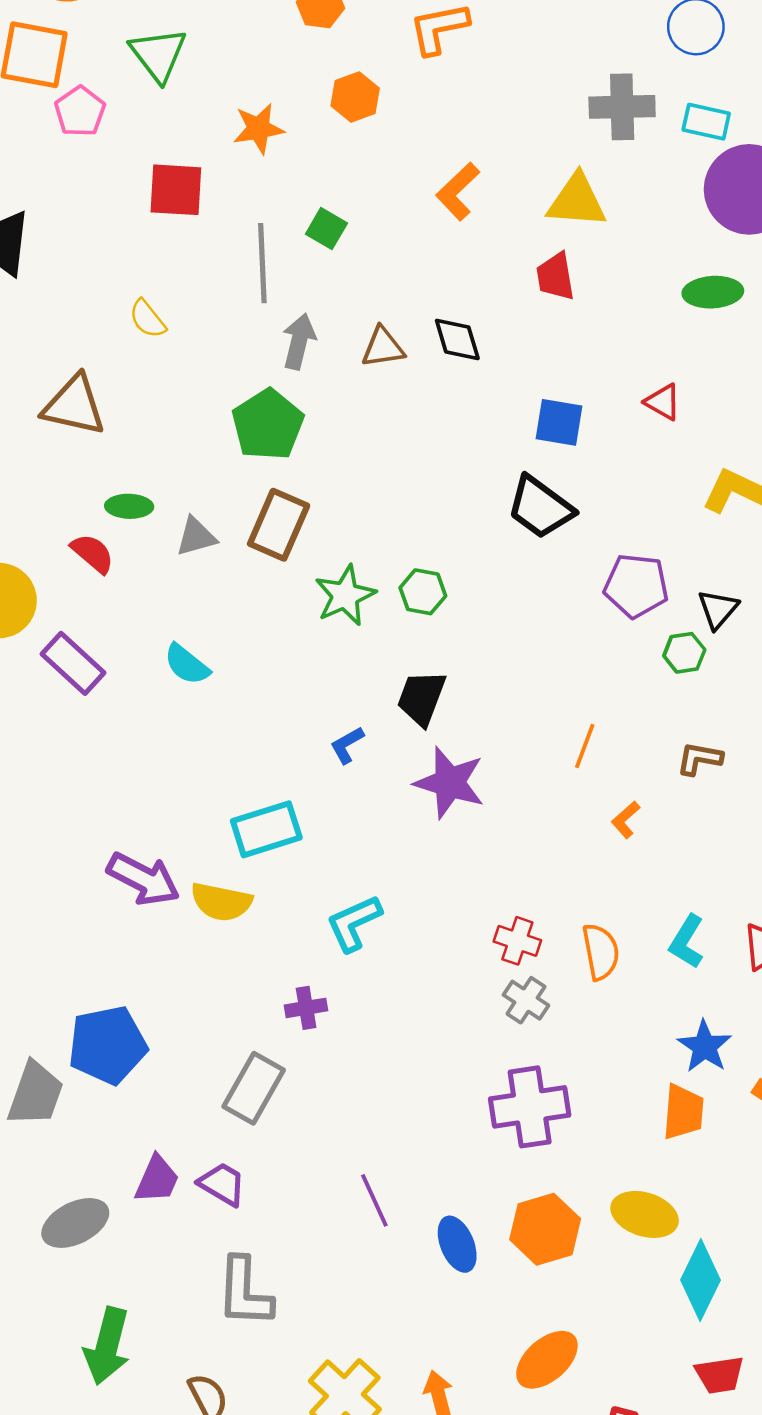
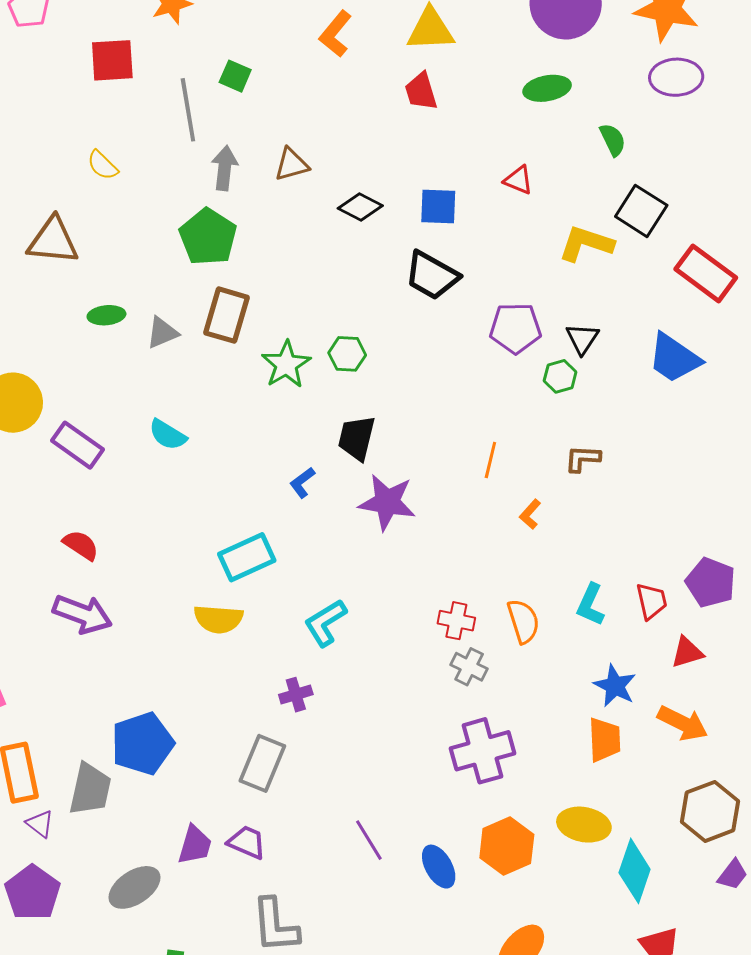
black diamond: (457, 339) -> (360, 207), moved, turned -39
red semicircle: (93, 553) -> (81, 545), moved
purple arrow: (143, 879) -> (82, 614), moved

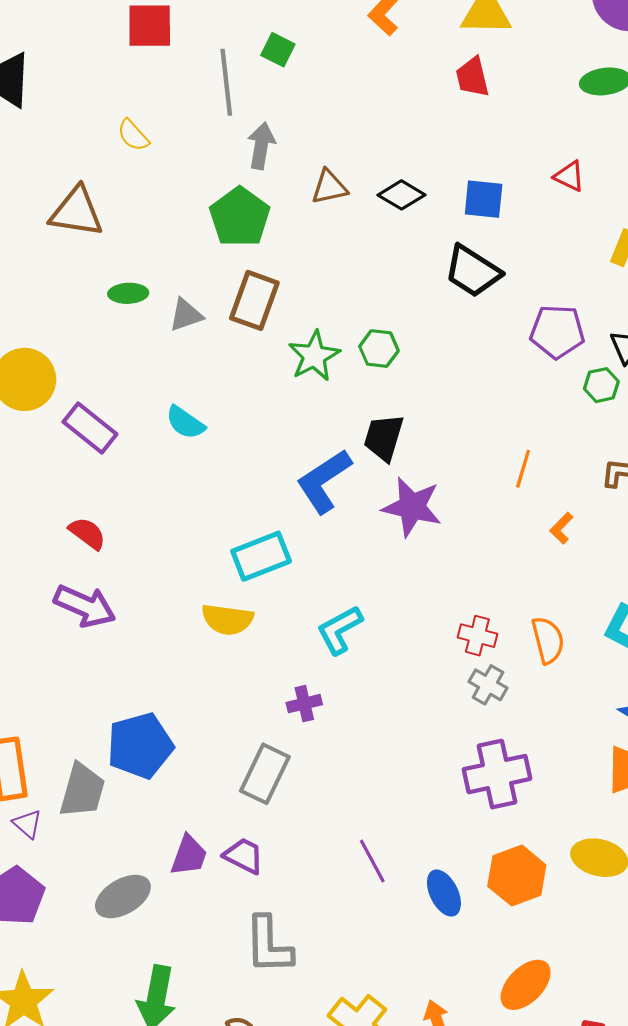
brown triangle: (292, 165) -> (329, 187), moved
blue L-shape: (302, 483) -> (324, 481), size x2.0

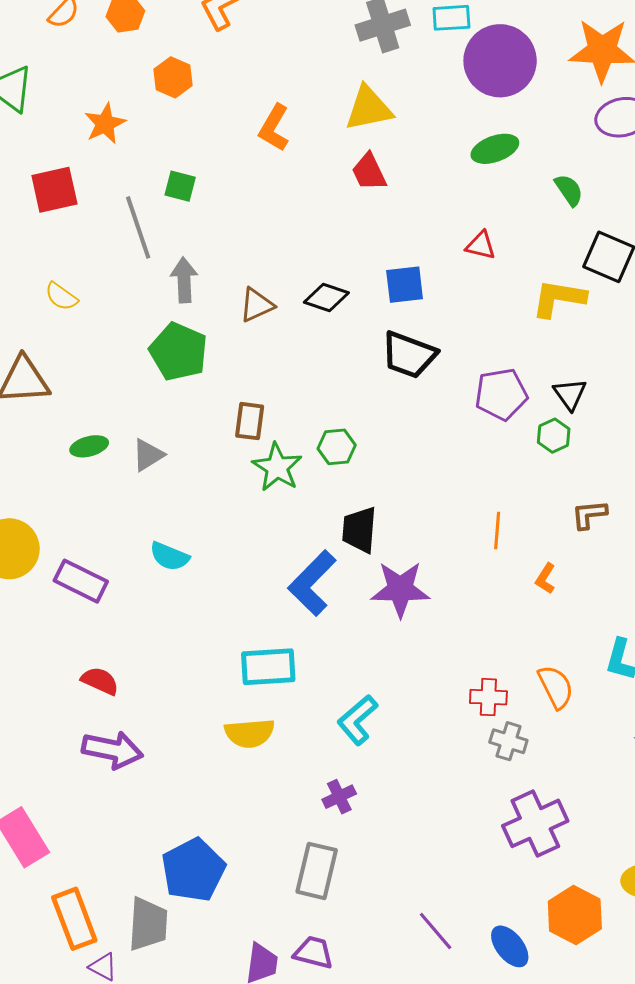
brown rectangle: (254, 300) -> (250, 421), moved, size x0.7
cyan rectangle: (261, 556) -> (268, 667), turned 30

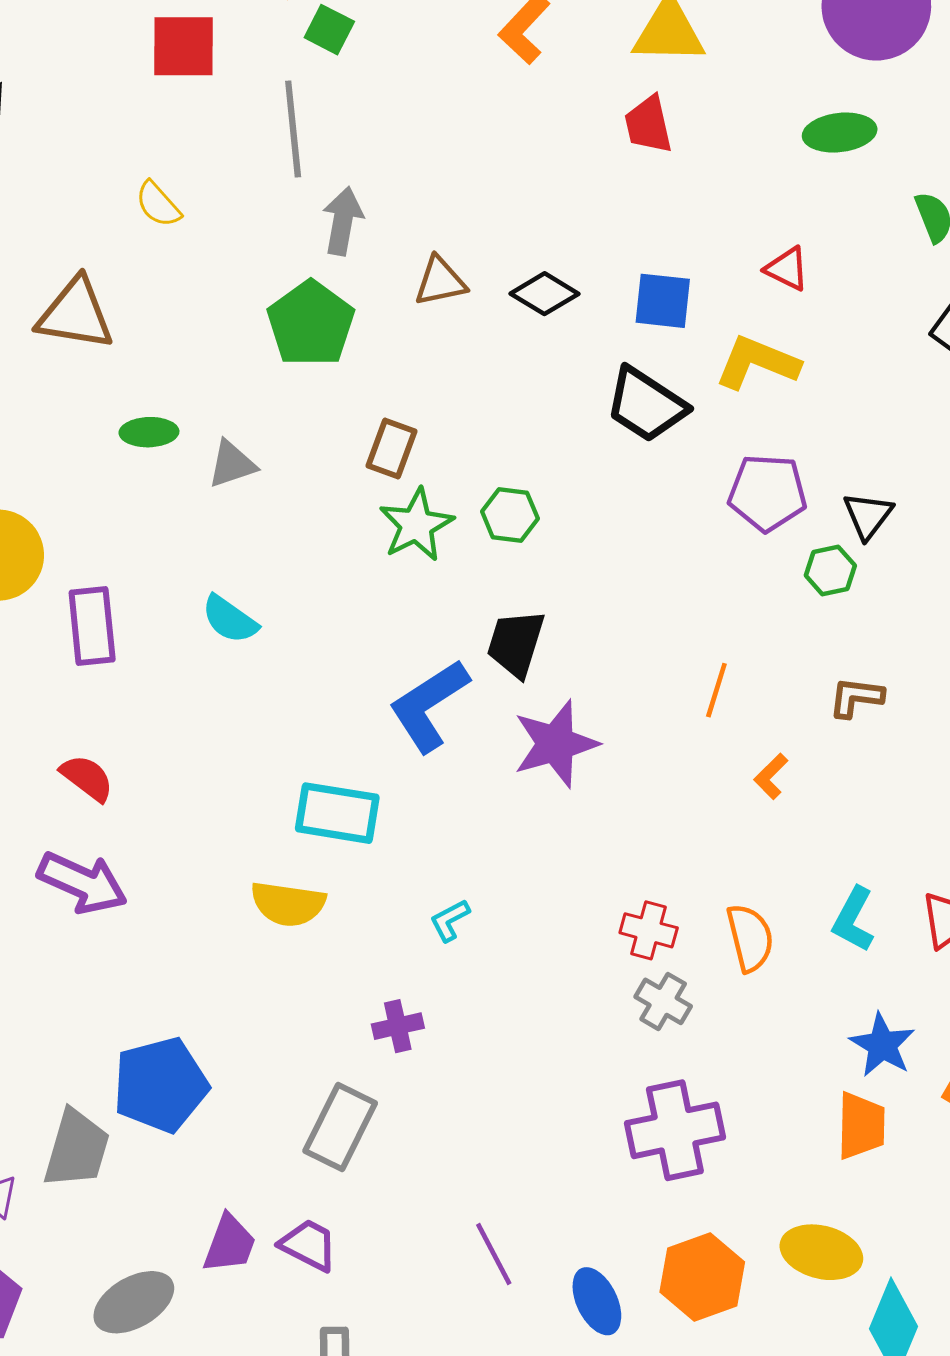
green square: (180, 186) -> (329, 30), moved
yellow L-shape: (559, 298) -> (757, 363), moved
purple rectangle: (81, 581) -> (92, 626), turned 45
purple star: (400, 589) -> (556, 744), turned -30
cyan L-shape: (357, 720) -> (450, 920), size x0.6

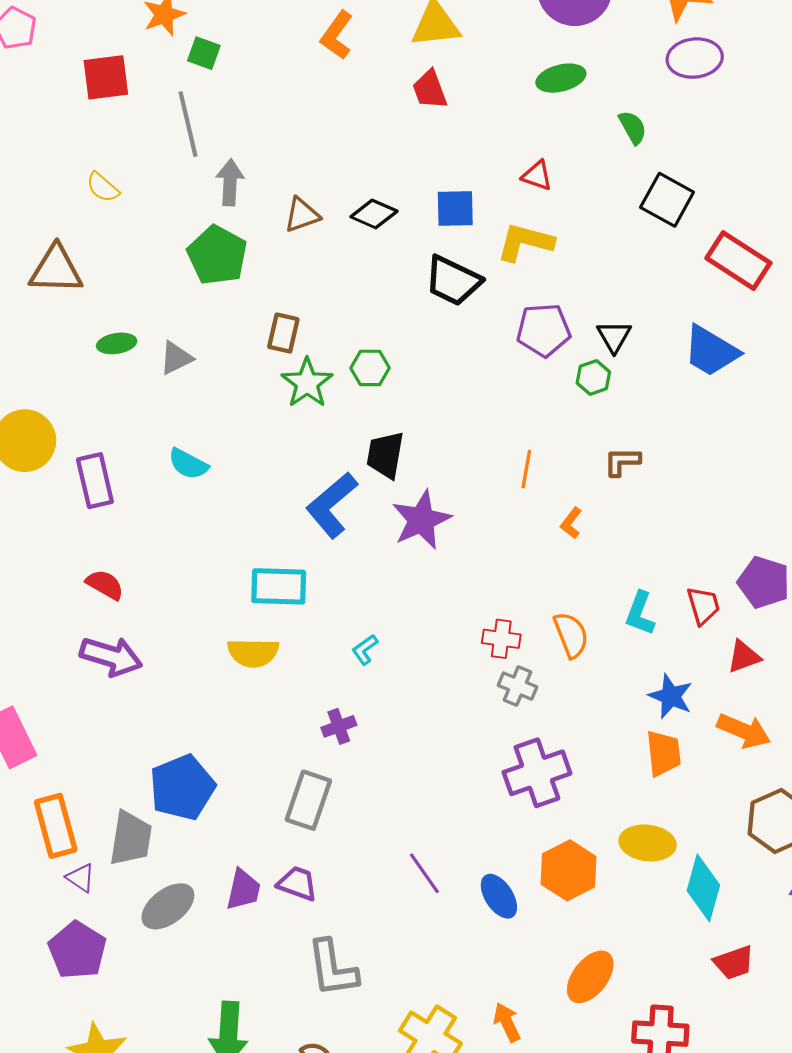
gray ellipse: (134, 1302) -> (168, 906), moved

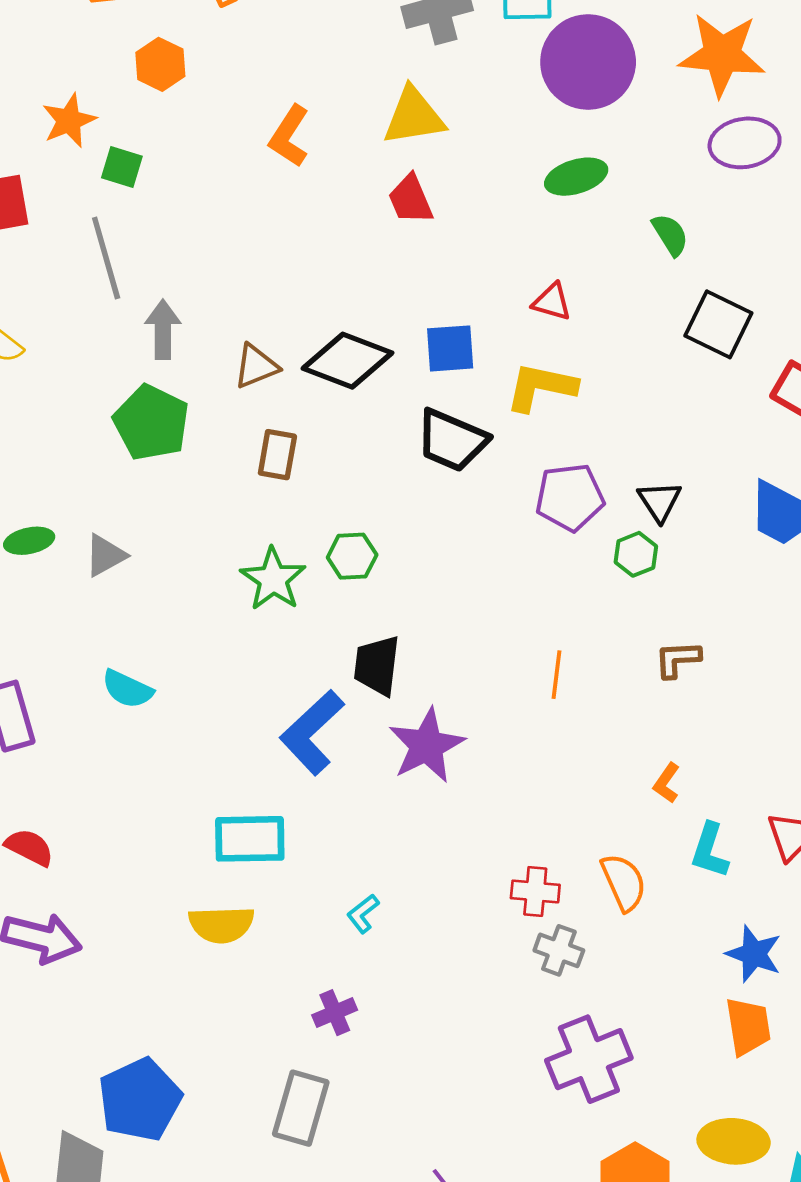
black diamond: (374, 214) -> (348, 361), size x1.5
brown rectangle: (283, 333) -> (277, 455), moved
orange L-shape: (571, 523) -> (667, 783), moved

